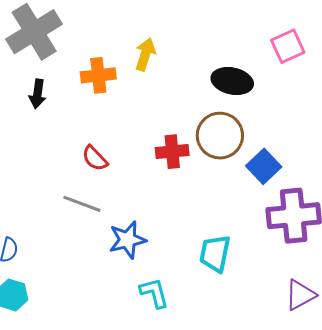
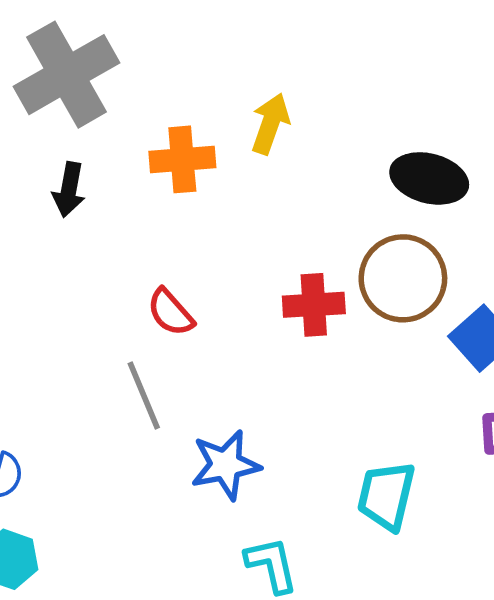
gray line: (82, 204) -> (144, 396), turned 45

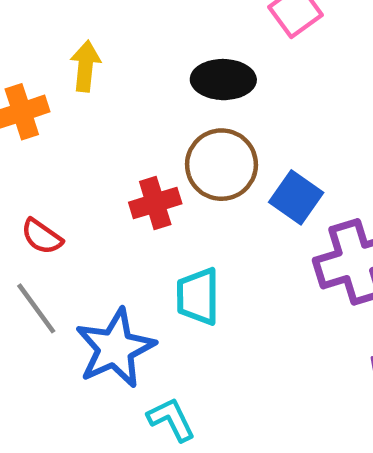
blue star: (226, 465) -> (115, 348), size x1.4
cyan trapezoid: (386, 496) -> (198, 296), moved

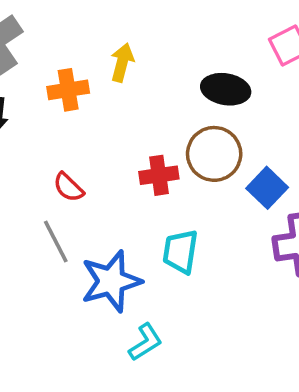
cyan L-shape: (171, 419) -> (145, 342), turned 75

